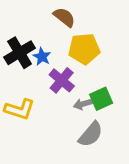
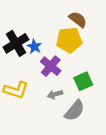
brown semicircle: (64, 17) -> (78, 19), moved
gray arrow: (83, 104) -> (55, 94), moved

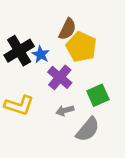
brown semicircle: (78, 19) -> (67, 29), moved, turned 78
yellow pentagon: (69, 40) -> (81, 47), turned 30

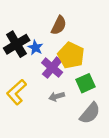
yellow pentagon: (81, 47) -> (71, 55), moved
yellow L-shape: (19, 105) -> (17, 92), turned 120
gray semicircle: (88, 130) -> (90, 113), moved

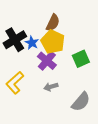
yellow pentagon: (71, 55) -> (53, 42), moved
green square: (85, 83) -> (81, 59), moved

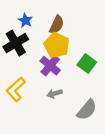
blue star: (32, 43) -> (25, 20), moved
green square: (81, 59) -> (87, 63), turned -30

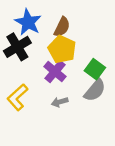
blue star: (25, 20) -> (28, 22), size x1.6
gray semicircle: (87, 110) -> (95, 90), moved

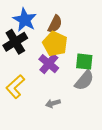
green square: (95, 69) -> (84, 62), turned -30
gray arrow: (60, 102) -> (53, 103), moved

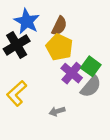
green square: (84, 62) -> (91, 66), turned 30
purple cross: (49, 64) -> (72, 73), moved

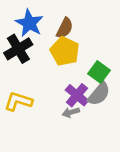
purple cross: (72, 73) -> (77, 95), moved
yellow L-shape: (17, 93) -> (18, 101), turned 60
gray arrow: (57, 111) -> (71, 112), moved

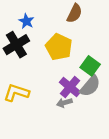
blue star: (29, 23) -> (26, 21), size x0.6
brown semicircle: (65, 28) -> (74, 13), moved

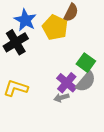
blue star: (26, 21) -> (25, 20), size x1.5
yellow pentagon: (59, 47) -> (55, 27), moved

